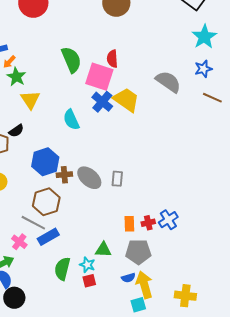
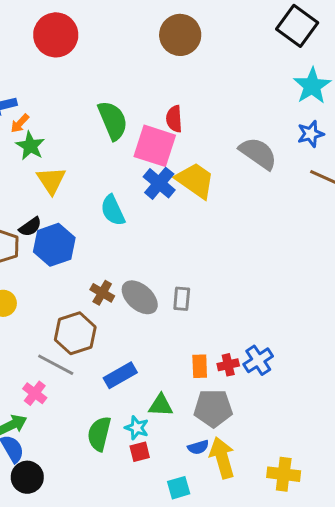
blue hexagon: (45, 162) -> (54, 245), moved
brown cross: (64, 175) -> (102, 293), turned 35
blue rectangle: (48, 237) -> (120, 375), moved
cyan square: (138, 305) -> (179, 488), moved

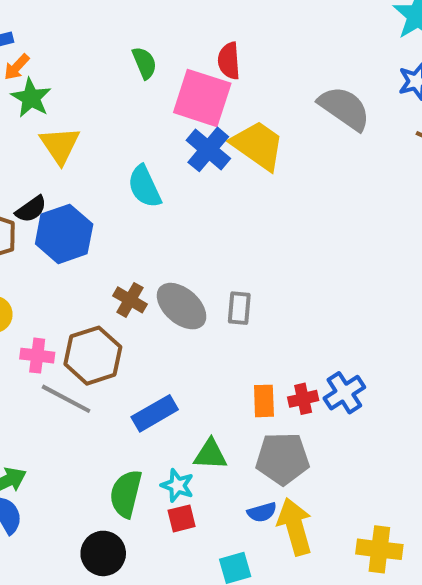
green semicircle: (113, 120) -> (144, 63), size x0.6
pink cross: (35, 393) -> (37, 356), moved, turned -30
black circle: (27, 477) -> (103, 553), moved

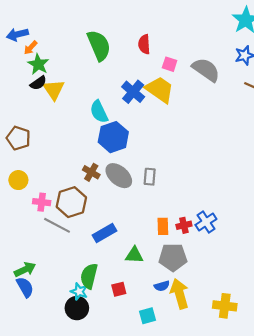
green semicircle: (144, 63) -> (99, 45), size x1.8
pink square: (202, 98) -> (170, 64), moved, size x0.5
black semicircle: (31, 209) -> (38, 83), moved
blue hexagon: (64, 234) -> (113, 137), moved
cyan star: (177, 485) -> (79, 291), moved

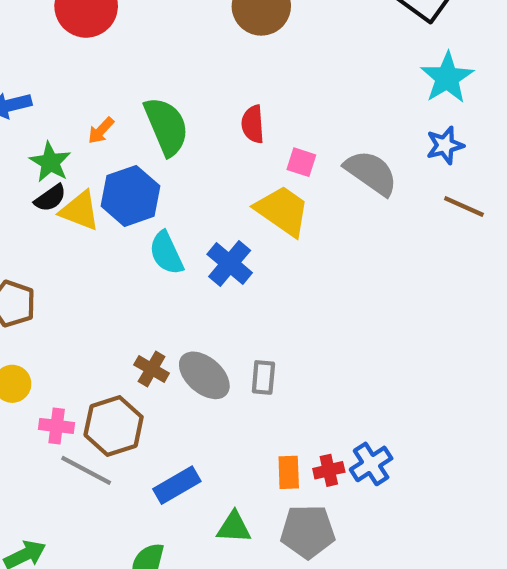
orange arrow: (31, 48) -> (101, 131), moved
yellow triangle: (54, 90) -> (80, 211), turned -35
blue cross: (133, 92) -> (230, 263), moved
blue hexagon: (113, 137) -> (130, 196), moved

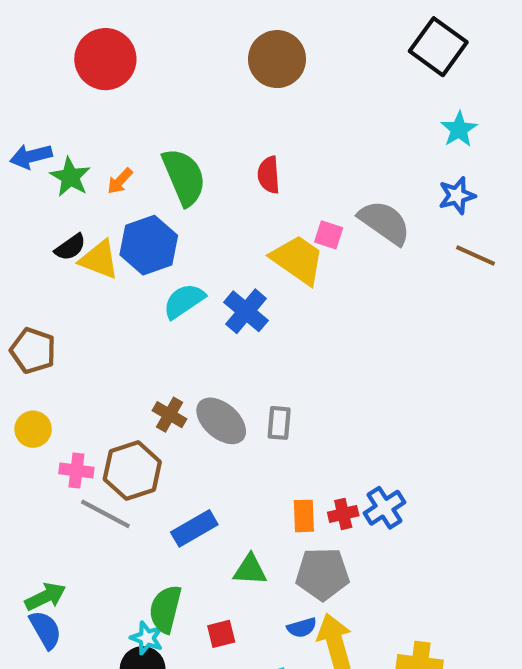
cyan star: (447, 78) -> (459, 129), size x0.7
green star: (50, 162) -> (70, 177), moved
pink square: (301, 162) -> (329, 235), moved
cyan semicircle: (166, 253) -> (184, 301), turned 81

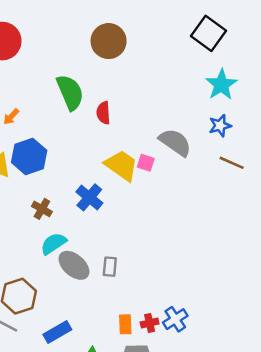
cyan star: (459, 129) -> (221, 85), size x1.4
green semicircle: (184, 177) -> (70, 92), moved
pink square: (329, 235) -> (146, 163), moved
cyan semicircle: (184, 301) -> (53, 244), moved
brown cross: (169, 415) -> (42, 209), moved

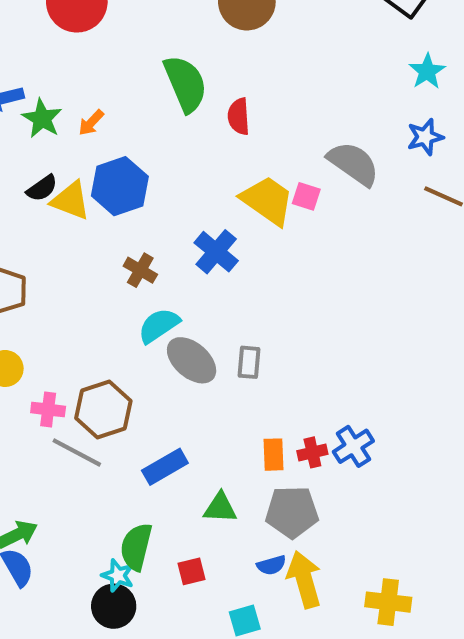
cyan star: (221, 85) -> (427, 71), size x0.7

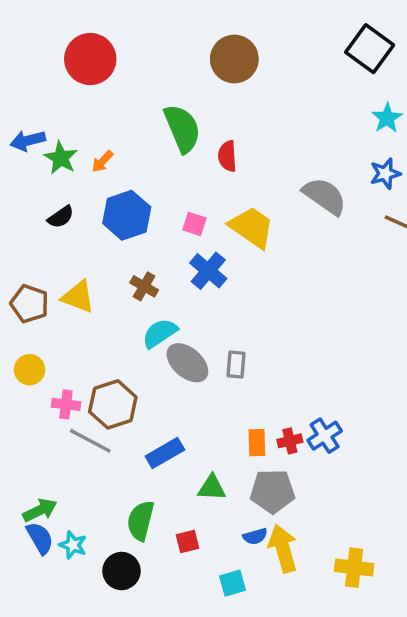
pink square: (306, 196) -> (194, 224), moved
yellow triangle: (71, 200) -> (78, 297), moved
cyan star: (118, 575) -> (73, 545), moved

